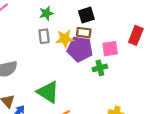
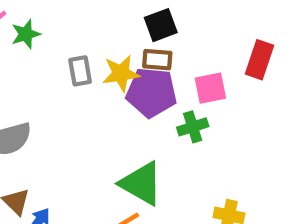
green star: (46, 13) -> (26, 34), moved
green triangle: (48, 92) -> (141, 183), moved

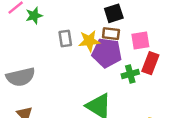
red rectangle: (260, 60) -> (150, 63), moved
pink square: (210, 88) -> (140, 40), moved

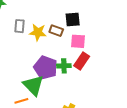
black square: (114, 13) -> (73, 20), moved
purple pentagon: (107, 53) -> (46, 68), moved

